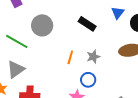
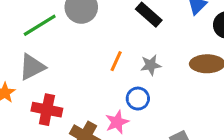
green line: (17, 41) -> (40, 25), turned -70

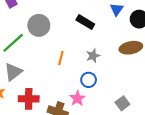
orange line: (116, 61) -> (61, 58), moved

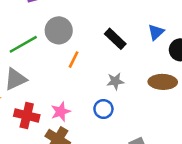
orange line: (61, 58) -> (74, 60), moved
pink star: (77, 98) -> (61, 112), moved

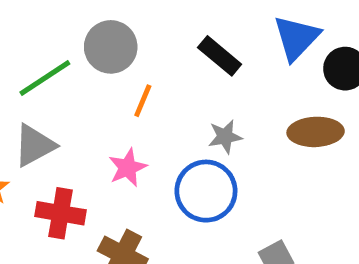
blue triangle: (156, 32) -> (296, 38), size x1.5
blue circle: (103, 109) -> (206, 191), size x1.6
pink star: (61, 112) -> (128, 168), moved

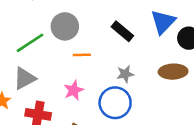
orange line: (143, 101) -> (82, 55), turned 66

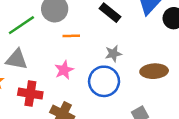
brown ellipse: (173, 72) -> (154, 71), moved
gray triangle: (24, 78) -> (17, 59), turned 40

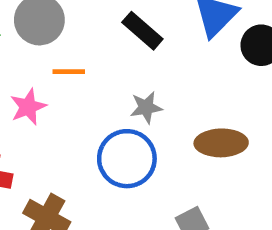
pink star: (64, 70) -> (28, 107), moved

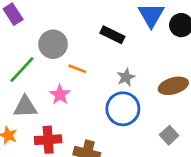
orange line: (69, 72) -> (77, 69), turned 36

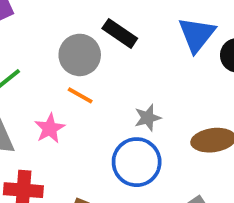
black rectangle: (112, 35) -> (120, 33), moved
gray circle: (53, 44) -> (80, 55), moved

